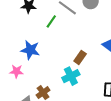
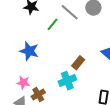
pink star: (16, 71) -> (23, 83), moved

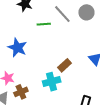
green line: (52, 24) -> (44, 24), turned 40

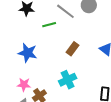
brown rectangle: (65, 65) -> (72, 49), moved

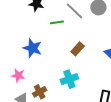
pink star: (24, 85) -> (18, 75), moved

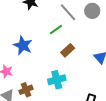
green line: (57, 22) -> (56, 30), moved, turned -32

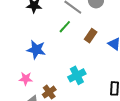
brown rectangle: (68, 50) -> (91, 36), moved

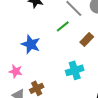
cyan cross: (77, 75) -> (75, 70), moved

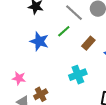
blue star: (31, 44) -> (39, 41), moved

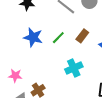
green line: (64, 31) -> (58, 38), moved

